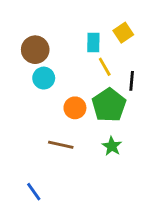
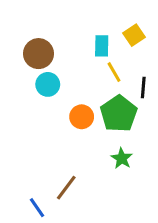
brown line: (61, 145) -> (66, 188), moved, turned -65

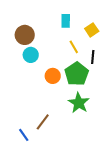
yellow square: (134, 35) -> (92, 30), moved
cyan rectangle: (102, 46) -> (66, 21), moved
green star: (122, 158) -> (79, 103), size x1.5

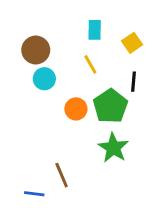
yellow line: (74, 47) -> (90, 64), moved
brown line: (43, 122) -> (62, 175), turned -60
blue line: (24, 135) -> (34, 194), turned -48

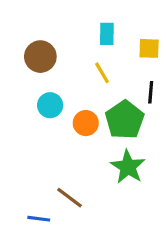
yellow square: (132, 43) -> (149, 48), turned 36
cyan circle: (44, 79) -> (50, 105), moved
brown line: (62, 175) -> (70, 198), turned -30

